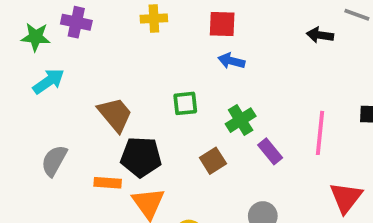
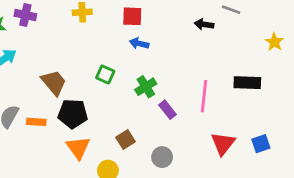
green square: (185, 103) -> (105, 75), turned 30
brown square: (213, 161) -> (126, 139), moved
orange rectangle: (108, 183) -> (36, 122), moved

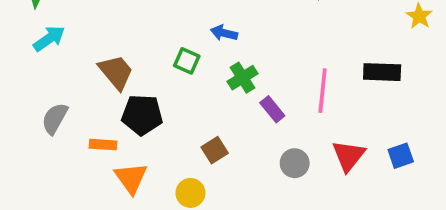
blue arrow: (139, 43) -> (224, 33), moved
orange rectangle: (36, 122) -> (103, 145), moved
orange triangle: (78, 148) -> (131, 178), moved
gray circle: (162, 157) -> (295, 163), moved

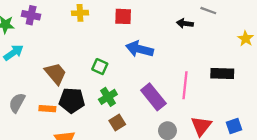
blue arrow: (224, 33) -> (139, 49), moved, size x1.6
green cross: (243, 78) -> (108, 97), moved
purple rectangle: (272, 109) -> (153, 97), size x1.6
orange rectangle: (103, 145) -> (47, 109), moved

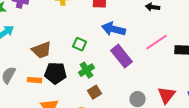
brown trapezoid: (56, 74) -> (42, 50), turned 110
pink line: (185, 85) -> (157, 42), moved, turned 50
purple rectangle: (153, 97) -> (122, 56), moved

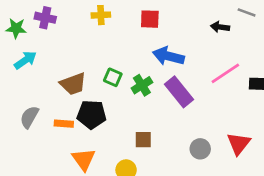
green square: (80, 44) -> (113, 77), moved
green cross: (87, 70) -> (142, 85), moved
brown square: (95, 92) -> (143, 140), turned 32

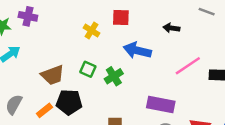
yellow cross: (101, 15) -> (91, 30), moved, turned 35
black arrow: (220, 27) -> (171, 28), moved
purple rectangle: (179, 92) -> (161, 104), moved, turned -40
orange rectangle: (64, 124) -> (44, 110), turned -42

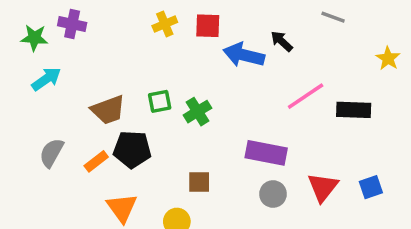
black arrow: (171, 28) -> (282, 41), turned 35
yellow cross: (91, 30) -> (165, 24), moved, turned 35
blue arrow: (137, 50) -> (244, 55), moved
green square: (88, 69) -> (160, 101), turned -35

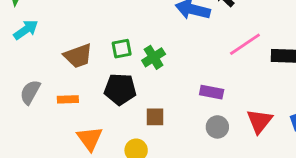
black pentagon: (132, 149) -> (120, 89), moved
purple rectangle: (266, 153) -> (212, 92), size x0.7
orange rectangle: (96, 161) -> (68, 99), turned 36

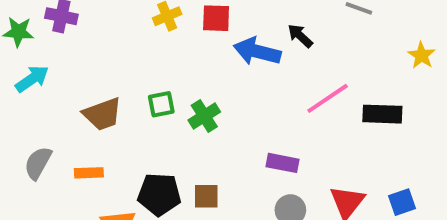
black pentagon: (120, 89) -> (159, 194), moved

